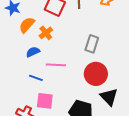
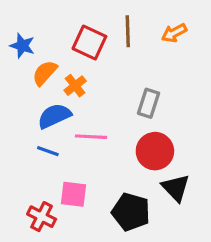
blue semicircle: (33, 52) -> (54, 116), size x1.5
blue line: (36, 78) -> (48, 151), moved

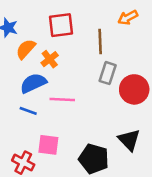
brown line: (128, 31) -> (100, 41), moved
red square: (89, 43) -> (61, 25), turned -32
red circle: (155, 151) -> (134, 89), moved

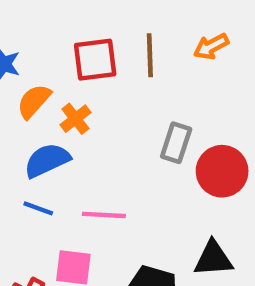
brown line: (100, 41) -> (150, 55), moved
pink line: (62, 100) -> (104, 215), moved
black triangle: (129, 140) -> (213, 259), turned -50

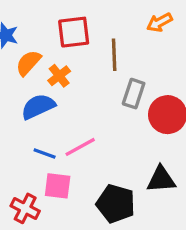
brown line: (150, 55) -> (114, 55), moved
blue line: (38, 208) -> (45, 153), moved
pink line: (104, 215) -> (80, 147), turned -32

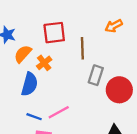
blue semicircle: (38, 107) -> (30, 84), turned 130

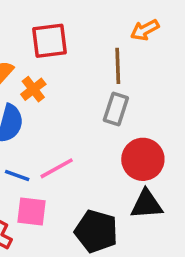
brown line: (82, 48) -> (118, 66), moved
red circle: (119, 90) -> (143, 159), moved

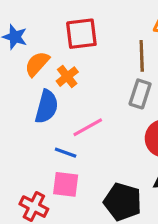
pink line: (57, 168) -> (88, 127), moved
blue line: (17, 175) -> (66, 153), moved

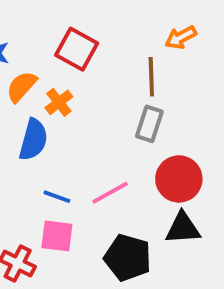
red square: (81, 34) -> (77, 49), turned 36
pink line: (88, 127) -> (110, 193), moved

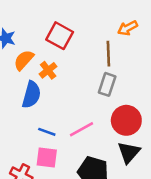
black triangle: (183, 228) -> (129, 152), turned -45

